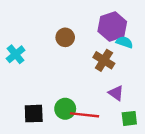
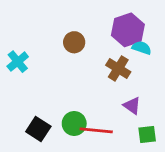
black square: (34, 114) -> (38, 129), turned 35

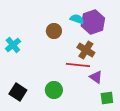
cyan semicircle: (142, 48) -> (77, 19), moved
black square: (38, 129) -> (18, 92), moved
red line: (96, 130) -> (78, 65), moved

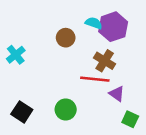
green square: (107, 98) -> (130, 119), turned 32

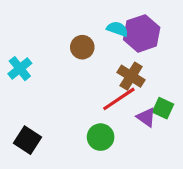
red line: (95, 79) -> (119, 99), turned -40
green circle: (66, 110) -> (101, 137), moved
green square: (130, 119) -> (163, 108), moved

